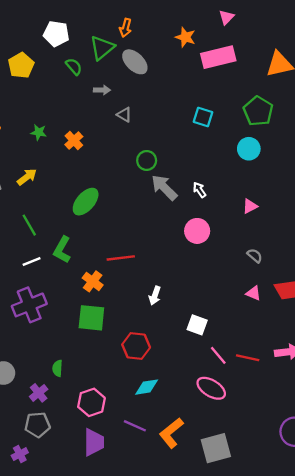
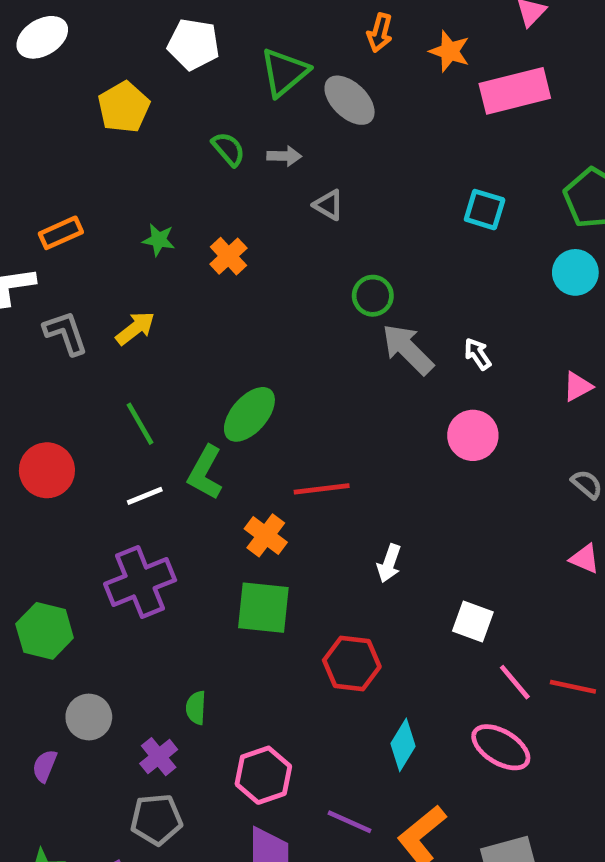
orange arrow: (125, 28) -> (380, 33), moved
green semicircle: (74, 67) -> (228, 149), moved
green ellipse: (86, 202) -> (249, 414), moved
cyan diamond: (147, 387) -> (403, 745), moved, turned -50

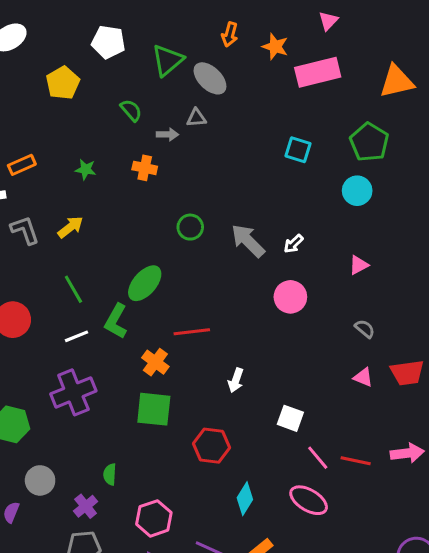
gray arrow: (284, 156) -> (167, 135), moved
gray triangle: (329, 205) -> (196, 118), moved, turned -35
orange cross: (228, 256) -> (145, 168), moved, turned -35
green circle: (373, 296) -> (190, 227), moved
white arrow: (478, 354) -> (293, 244), turned -100

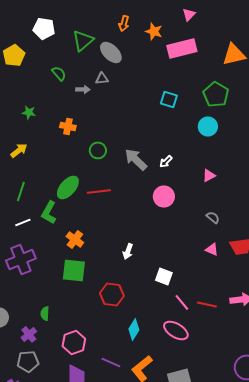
orange cross: (145, 168) -> (68, 126), moved
green line: (73, 289) -> (21, 191), turned 48
red line: (192, 332) -> (99, 191), moved

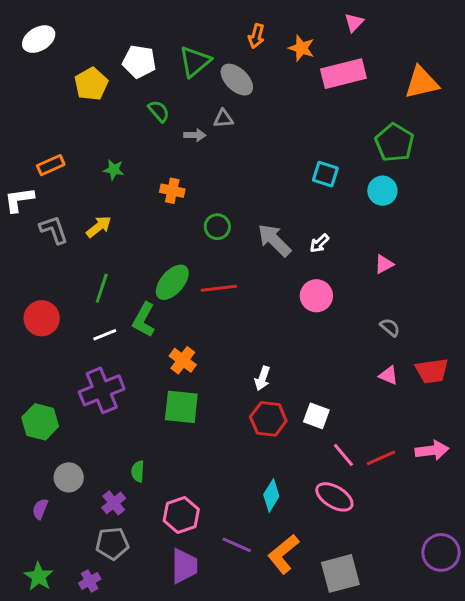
white pentagon: (44, 28) -> (139, 62), moved
cyan square: (169, 99) -> (325, 174), moved
red hexagon: (112, 294) -> (268, 419), moved
red line: (207, 304) -> (381, 458), turned -36

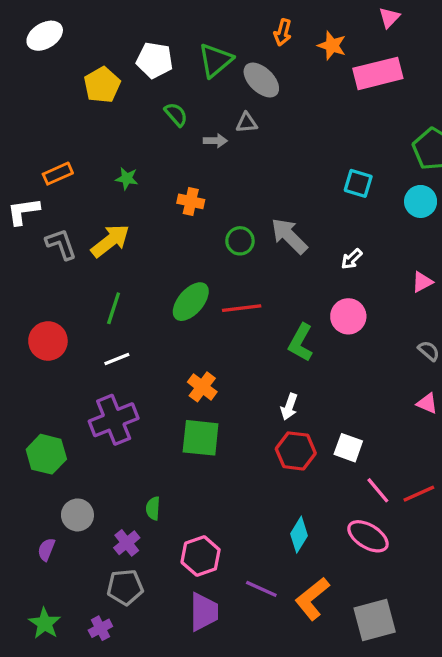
yellow arrow: (99, 227) -> (110, 241), size x1.4
gray arrow: (274, 240) -> (289, 236), moved
green L-shape: (144, 320) -> (301, 343), moved

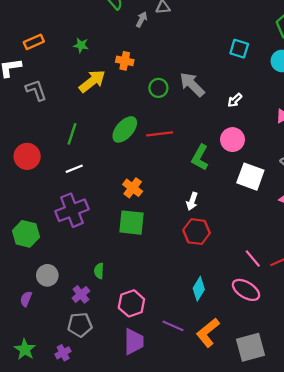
gray arrow: (215, 141) -> (142, 19), turned -64
yellow arrow: (110, 241) -> (92, 81), moved
white square: (348, 448) -> (250, 177), moved, size x1.4

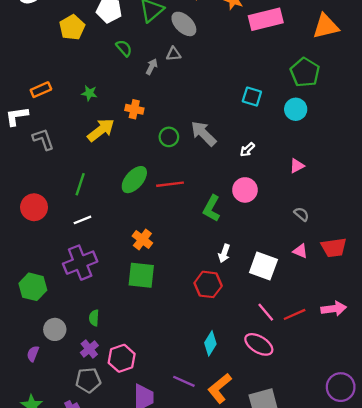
white square: (250, 177) -> (263, 266), moved
white arrow: (192, 201) -> (224, 253), moved
green semicircle: (99, 271) -> (94, 318), moved
pink hexagon: (131, 303) -> (122, 358), moved

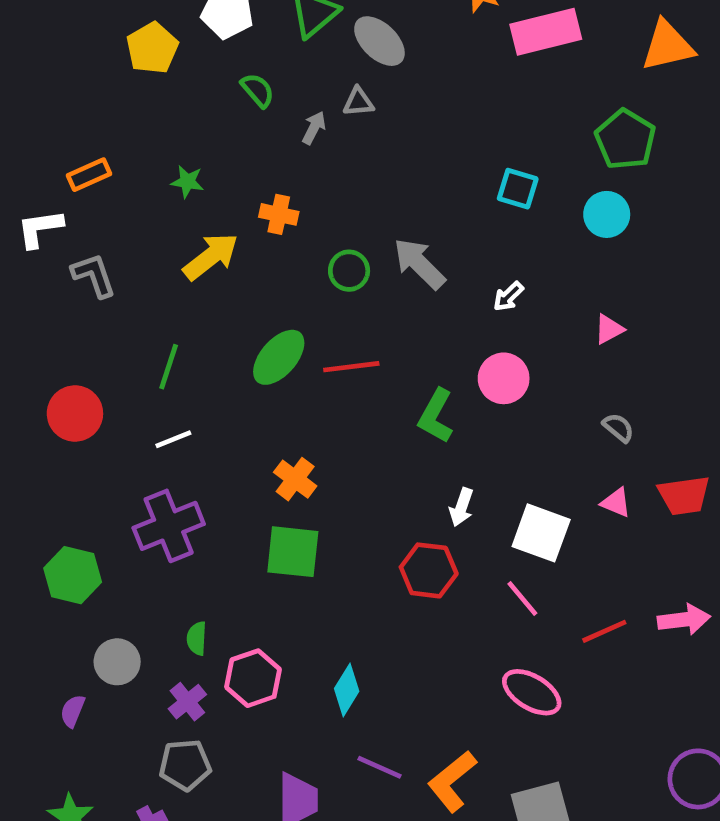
pink line: (266, 312) -> (522, 599), moved
cyan diamond: (210, 343) -> (347, 690), moved
pink hexagon: (122, 358) -> (253, 678), moved

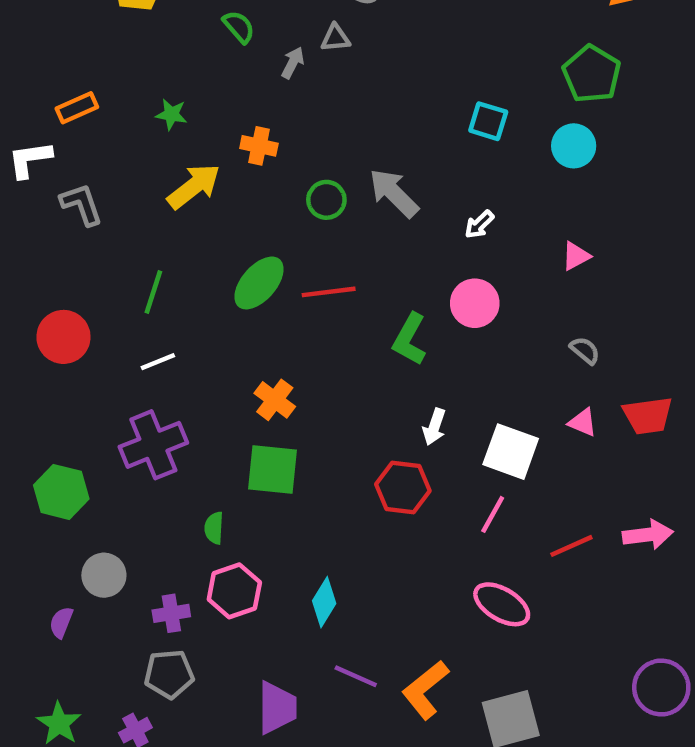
pink line: (522, 599) -> (493, 514), turned 69
green semicircle: (197, 638) -> (214, 528), moved
purple cross: (187, 702) -> (171, 613), turned 30

